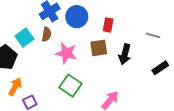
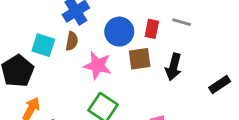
blue circle: (77, 17) -> (119, 32), moved
gray line: (153, 35) -> (182, 22), moved
cyan square: (25, 38) -> (43, 45), turned -36

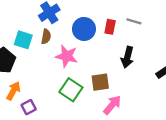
brown square: (140, 59) -> (100, 82), moved

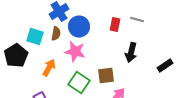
blue circle: (84, 29) -> (79, 27), moved
orange arrow: (13, 91) -> (49, 68), moved

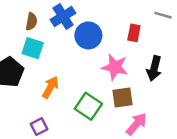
gray line: (137, 20) -> (163, 15), moved
brown semicircle: (56, 34) -> (31, 22), moved
pink star: (75, 52) -> (115, 67), moved

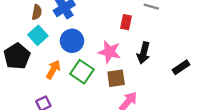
blue circle: (88, 35) -> (72, 41), moved
cyan square: (33, 48) -> (38, 35), turned 30
green square: (88, 106) -> (82, 72), moved

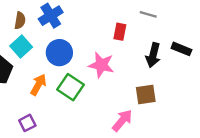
black arrow: (144, 53) -> (153, 55), moved
black rectangle: (181, 67) -> (181, 49), moved, turned 56
brown square: (116, 78) -> (146, 95), moved

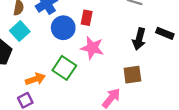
red rectangle: (120, 32) -> (87, 18), moved
blue circle: (59, 53) -> (63, 28), moved
orange arrow: (38, 85) -> (35, 79), moved, turned 42

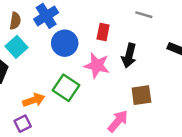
red rectangle: (87, 18) -> (103, 32), moved
black arrow: (139, 39) -> (129, 56), moved

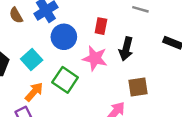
brown semicircle: (15, 21) -> (16, 15), turned 140
cyan square: (16, 47) -> (32, 60), moved
orange arrow: (34, 100) -> (34, 92), turned -30

